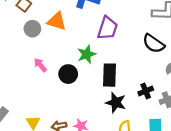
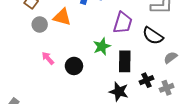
purple trapezoid: (108, 28) -> (123, 23), moved
green star: (87, 54) -> (102, 46), moved
black rectangle: (109, 75) -> (125, 61), moved

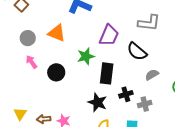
orange triangle: (62, 17) -> (57, 33), moved
gray circle: (40, 24) -> (28, 38), moved

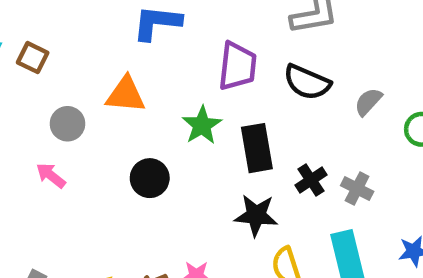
pink arrow: (31, 62) -> (51, 176), moved
gray semicircle: (152, 75) -> (368, 102), moved
gray cross: (145, 104) -> (357, 189), turned -32

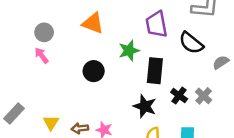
purple trapezoid: (237, 66) -> (157, 24), turned 148
gray circle: (67, 124) -> (44, 32), moved
black cross: (311, 180) -> (179, 96), turned -35
gray cross: (357, 189) -> (204, 96), moved

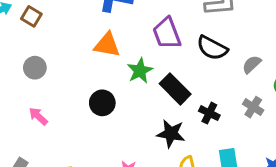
orange triangle: (93, 23) -> (107, 45), moved
pink arrow: (41, 55) -> (38, 116), moved
black rectangle: (155, 71) -> (175, 89), turned -40
gray cross: (204, 96) -> (253, 107), moved

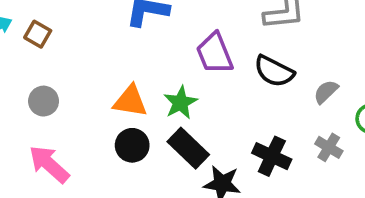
orange triangle: (107, 45) -> (130, 101), moved
black rectangle: (175, 89) -> (188, 148), moved
black cross: (209, 113) -> (272, 156), size x1.4
pink arrow: (38, 116) -> (49, 164), size x1.6

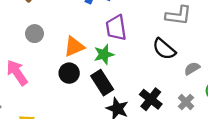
purple trapezoid: (215, 53) -> (116, 28), moved
gray circle: (44, 101) -> (35, 34), moved
orange triangle: (130, 101) -> (74, 46), turned -45

